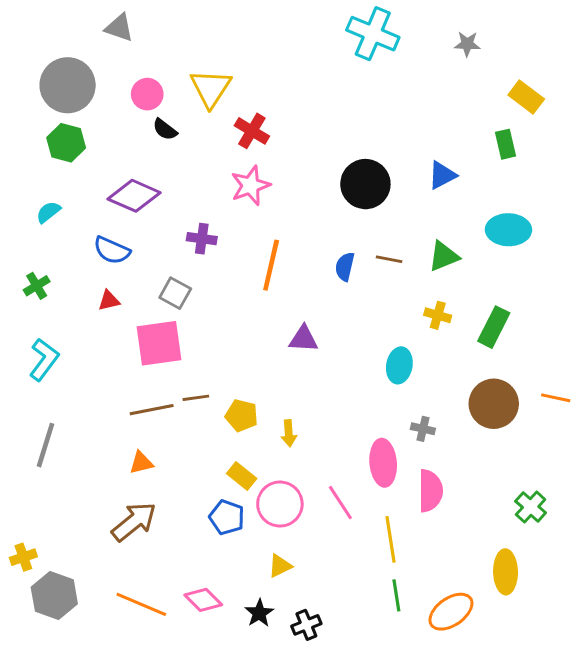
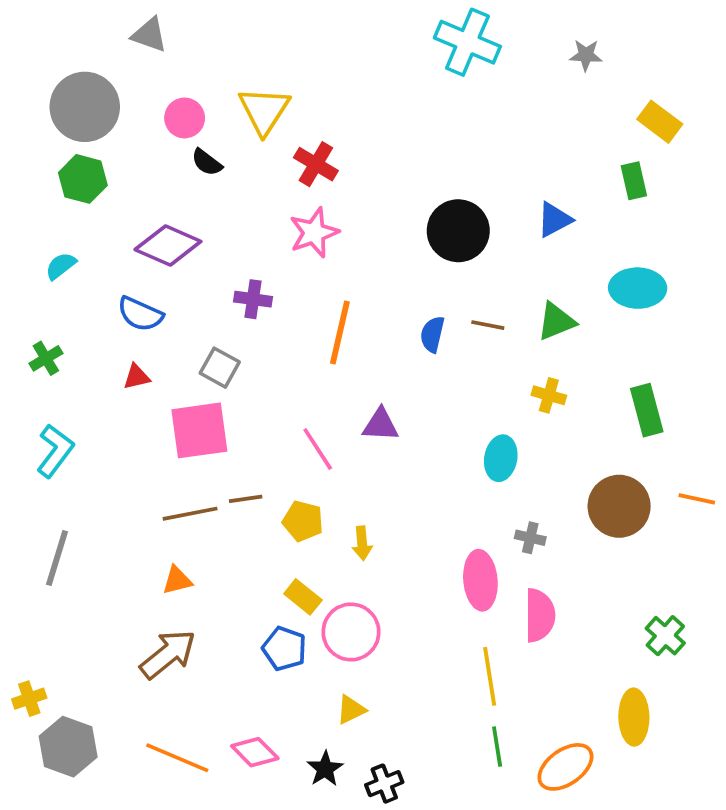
green rectangle: (494, 327) -> (647, 410), moved, turned -42
pink line: (340, 503) -> (318, 449), moved

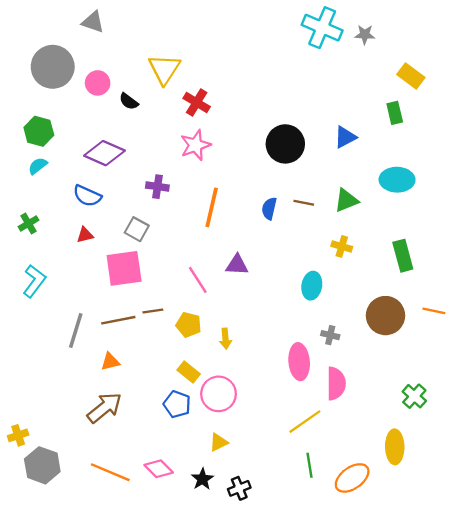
cyan cross: (467, 42) -> (322, 28), moved
pink circle: (185, 118) -> (98, 83), moved
green hexagon: (83, 179) -> (39, 131), moved
gray line: (57, 558) -> (76, 331), moved
yellow line: (490, 676) -> (305, 422), turned 64

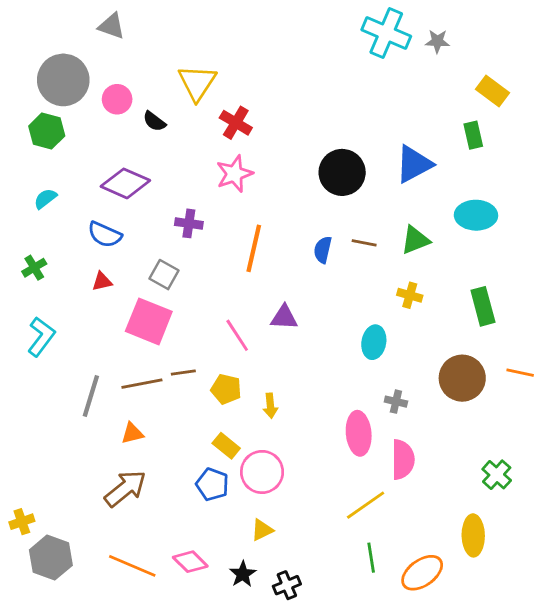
green hexagon: (39, 131) -> (47, 131), moved
blue triangle: (345, 137) -> (414, 164), size x1.4
pink square: (124, 268) -> (149, 321), turned 30

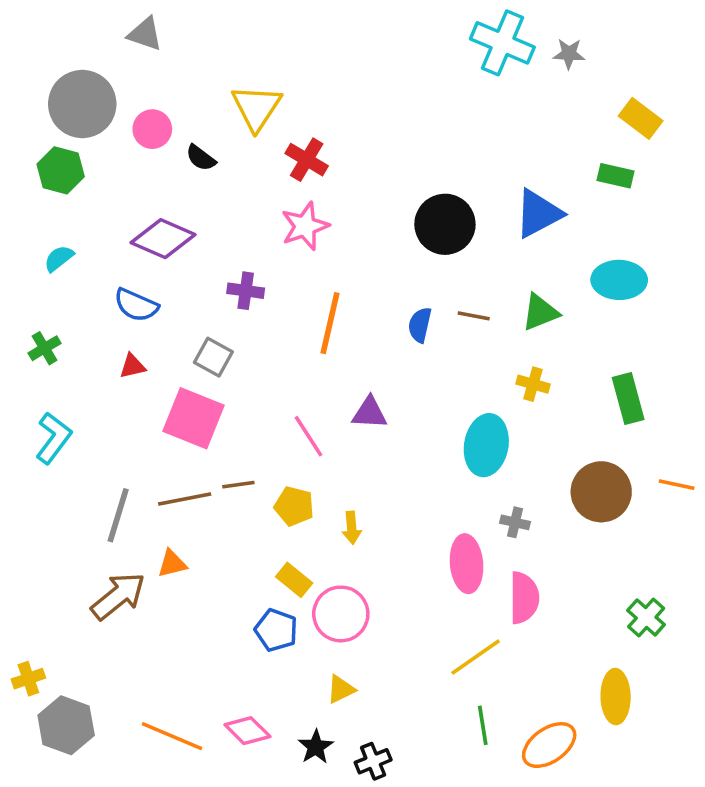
green rectangle: (473, 135) -> (616, 176), turned -64
cyan ellipse: (374, 342) -> (486, 445), size x1.4
brown arrow: (125, 489) -> (118, 596), moved

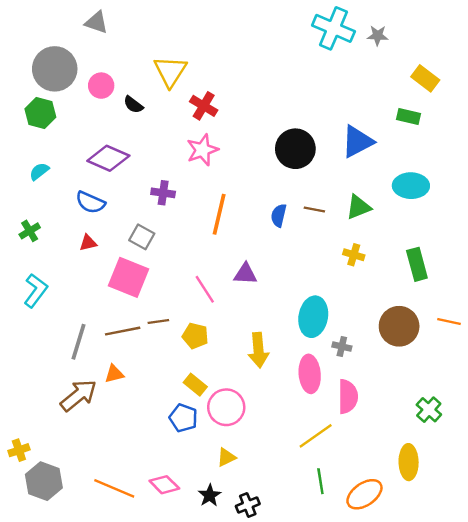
cyan ellipse: (486, 445) -> (313, 317), moved
yellow arrow: (352, 528) -> (258, 350), moved, size x1.6

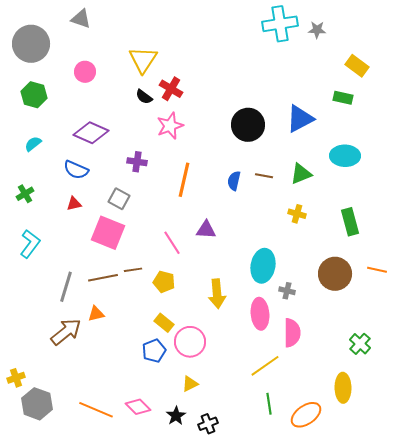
cyan cross: (333, 28) -> (280, 24), turned -32
gray circle: (55, 69) -> (31, 44), moved
black semicircle: (133, 105) -> (144, 97), moved
blue pentagon: (183, 418) -> (154, 351), turned 30

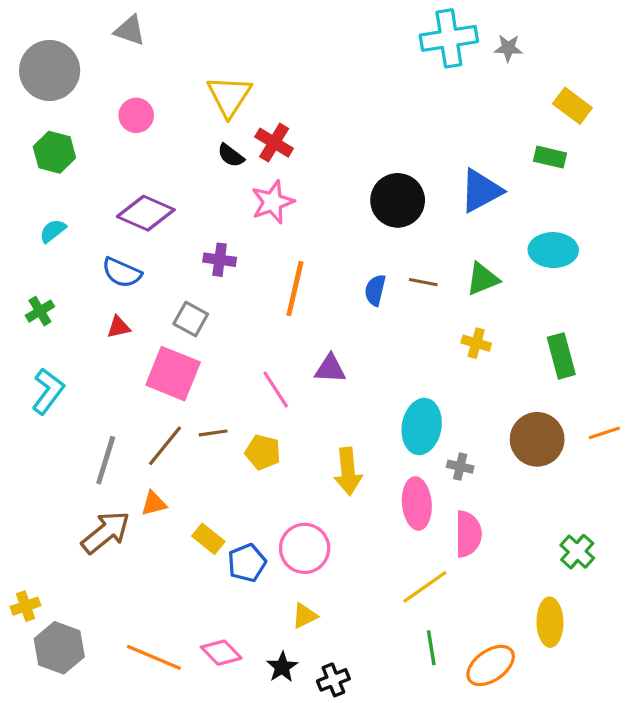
orange line: (377, 270) -> (604, 433), turned -30
brown line: (103, 278) -> (165, 446), turned -40
yellow rectangle: (164, 323) -> (208, 539), moved

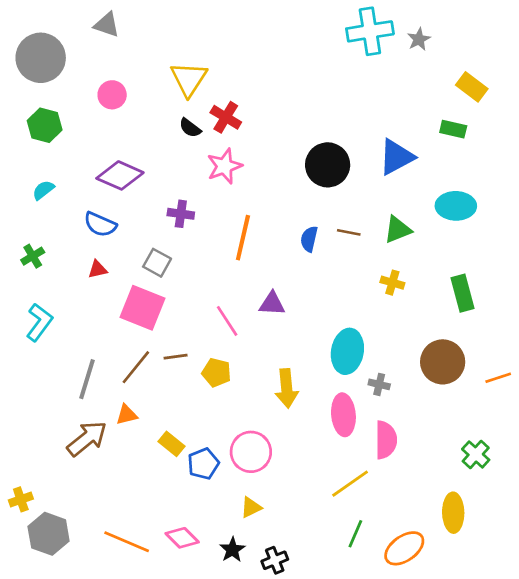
gray star: (508, 48) -> (419, 39), turned -30
orange line: (604, 433) -> (498, 378), moved
green line: (431, 648) -> (355, 534), turned 32

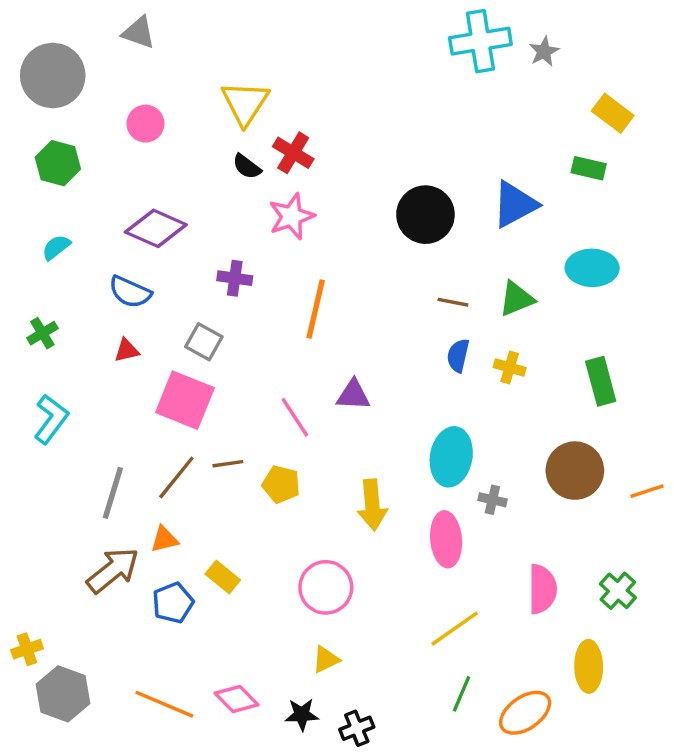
blue semicircle: (309, 239) -> (458, 355), moved
pink semicircle: (386, 440) -> (542, 589), moved
blue pentagon: (203, 464) -> (173, 603), moved
black star: (232, 550) -> (302, 714), turned 30

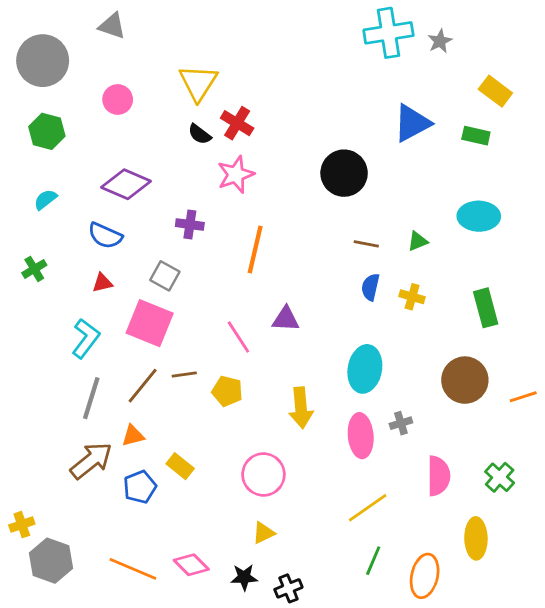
blue triangle: (515, 204) -> (412, 123), moved
green triangle: (516, 299) -> (418, 241), size x0.7
cyan L-shape: (51, 419) -> (86, 338), moved
gray cross: (492, 500) -> (401, 423), moved, turned -30
orange ellipse: (525, 713) -> (425, 576), turned -42

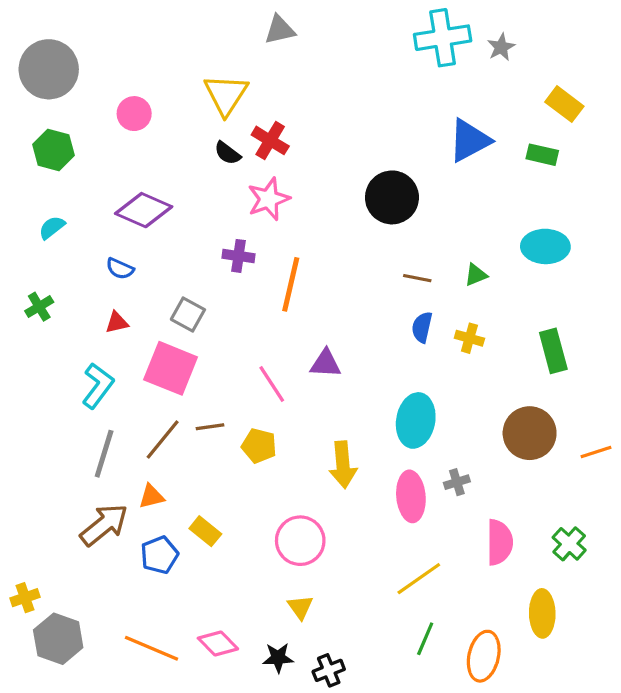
gray triangle: (112, 26) -> (280, 30), moved, turned -32
purple cross: (190, 224) -> (239, 256), moved
blue semicircle: (105, 236) -> (120, 269), size x0.7
yellow triangle: (263, 533) -> (300, 607), turned -40

